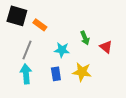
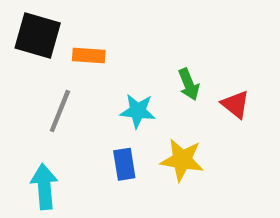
orange rectangle: (40, 25) -> (89, 55), turned -32
cyan arrow: (26, 74) -> (44, 187), moved

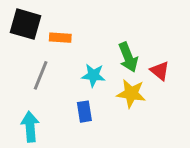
green arrow: (189, 84) -> (128, 57), size x1.4
yellow star: (182, 160) -> (131, 93), moved

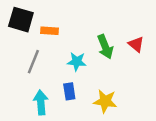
red triangle: (160, 71) -> (136, 44), moved
yellow star: (131, 93) -> (105, 101), moved
cyan arrow: (30, 127) -> (41, 102), moved

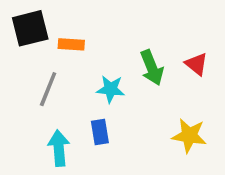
black square: (21, 20) -> (30, 28), turned -30
yellow star: (105, 101) -> (189, 136), moved

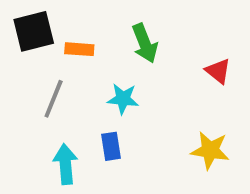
green arrow: (152, 68) -> (145, 43), moved

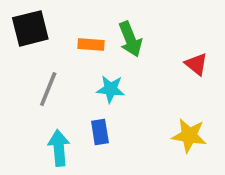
orange rectangle: (79, 49) -> (91, 45), moved

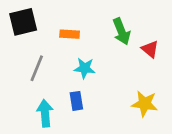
green arrow: (130, 39) -> (121, 31), moved

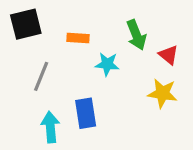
cyan star: (85, 68) -> (107, 64), moved
blue rectangle: (76, 101) -> (86, 113), size x1.4
yellow star: (145, 104) -> (162, 93), moved

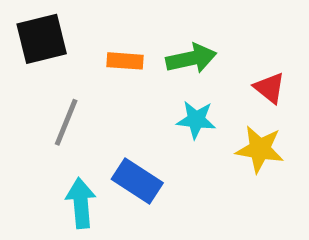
green arrow: (136, 35) -> (191, 58), moved, turned -80
cyan star: (107, 64) -> (196, 120), moved
blue rectangle: (86, 113) -> (137, 181), turned -48

